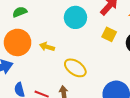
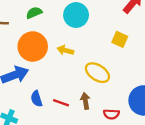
cyan circle: (75, 17) -> (76, 15), moved
yellow square: (109, 34) -> (120, 39), moved

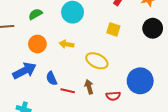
orange circle: (33, 46) -> (37, 44), size x0.7
blue semicircle: (36, 99) -> (52, 78), moved

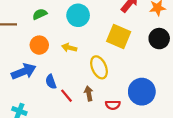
yellow square: (113, 29) -> (119, 36), size x1.6
yellow ellipse: (97, 61) -> (99, 67), turned 35
red line: (68, 91) -> (66, 96), turned 32

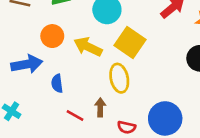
yellow square: (119, 36) -> (130, 42), moved
yellow arrow: (69, 48) -> (88, 47), size x1.5
red line: (66, 96) -> (75, 115), moved, turned -32

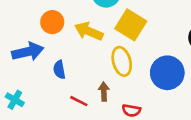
blue circle: (165, 118) -> (167, 73), moved

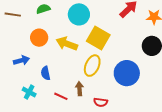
blue arrow: (28, 52) -> (21, 60), size x0.7
yellow ellipse: (122, 61) -> (92, 66), turned 40
cyan cross: (15, 100) -> (29, 92), moved

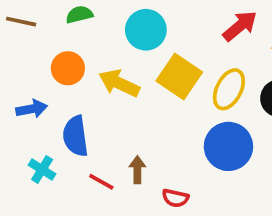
yellow ellipse: (92, 66) -> (229, 89), moved
blue semicircle: (46, 73) -> (75, 136), size x1.5

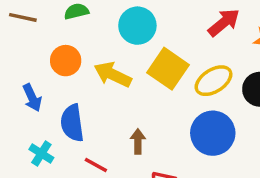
yellow ellipse: (229, 89) -> (214, 81), turned 30
blue arrow: (32, 109) -> (32, 98), turned 76
brown arrow: (137, 170) -> (138, 141), moved

